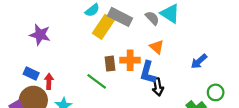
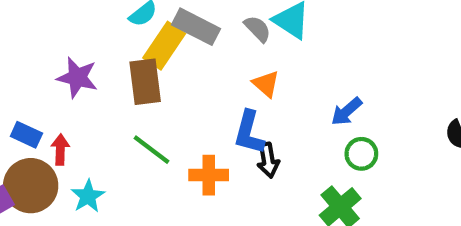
purple star: (40, 35) -> (77, 78), moved
orange cross: (130, 60) -> (209, 175), moved
brown rectangle: (110, 64) -> (145, 82), moved, size x1.5
green circle: (216, 92) -> (361, 154), moved

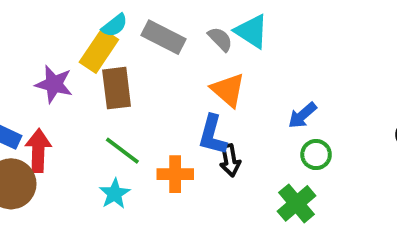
yellow rectangle: (164, 46) -> (99, 51), moved
orange triangle: (266, 84) -> (228, 90), size x1.4
red arrow: (60, 150) -> (38, 151), size x1.5
cyan star: (88, 196) -> (115, 194), moved

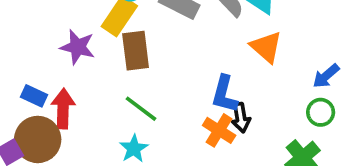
orange triangle: (228, 90) -> (266, 47), moved
blue arrow: (302, 115) -> (326, 76), moved
orange cross: (175, 174) -> (219, 130), moved, turned 32

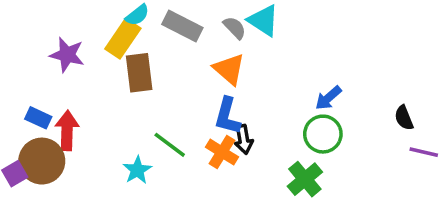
purple star: (78, 47) -> (67, 55), moved
orange triangle: (266, 47) -> (229, 69), moved
green line: (141, 109) -> (170, 145), moved
green circle: (321, 112) -> (323, 134), size x1.4

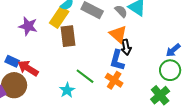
red arrow: (67, 130) -> (28, 68), turned -60
black arrow: (244, 139) -> (126, 47), moved

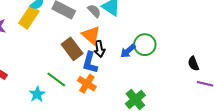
brown rectangle: (68, 36) -> (72, 49), moved, turned -30
blue arrow: (173, 50) -> (128, 51), moved
green circle: (170, 70) -> (145, 45), moved

